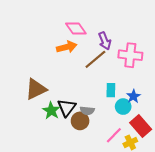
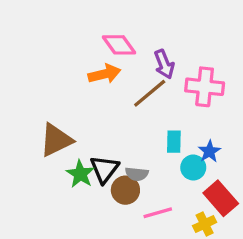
pink line: (114, 135) -> (158, 213), moved, turned 30

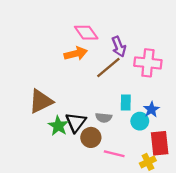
gray semicircle: (137, 174) -> (104, 118), moved
red rectangle: (221, 198) -> (160, 143), turned 35
pink line: (158, 213) -> (114, 154), turned 30

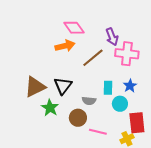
purple arrow: (119, 47) -> (112, 37), moved
blue star: (151, 109) -> (130, 86), moved
black triangle: (76, 122) -> (63, 86), moved

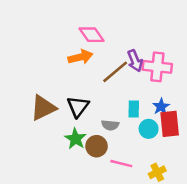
purple arrow: (112, 37) -> (135, 61), moved
green star: (50, 108) -> (75, 139), moved
red rectangle: (137, 123) -> (170, 124), moved

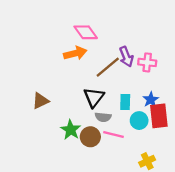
pink cross: (157, 67) -> (147, 62), size x0.7
black triangle: (78, 107) -> (94, 97), moved
brown triangle: (43, 108) -> (40, 101), size x0.7
pink line: (121, 164) -> (114, 134), moved

